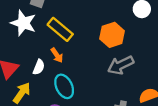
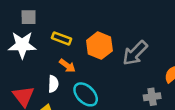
yellow rectangle: (60, 29) -> (62, 38), size x0.7
orange hexagon: (112, 35) -> (99, 46), moved

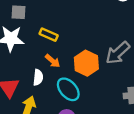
orange hexagon: (99, 46) -> (86, 63), moved

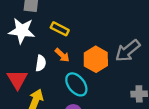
white semicircle: (38, 77) -> (41, 63), moved

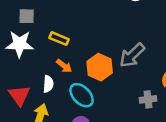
white semicircle: (41, 63) -> (48, 84), moved

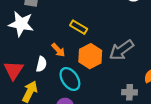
yellow rectangle: (59, 39) -> (79, 27), moved

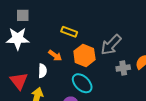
cyan ellipse: (70, 79) -> (82, 83), moved
gray cross: (130, 92) -> (123, 68), moved

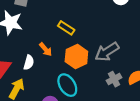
gray cross: (123, 68) -> (114, 79), turned -32

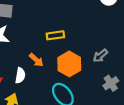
yellow rectangle: (66, 28) -> (55, 35), turned -35
gray arrow: (107, 52) -> (100, 56), size x0.6

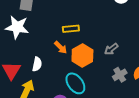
orange arrow: (36, 60) -> (61, 47), moved

